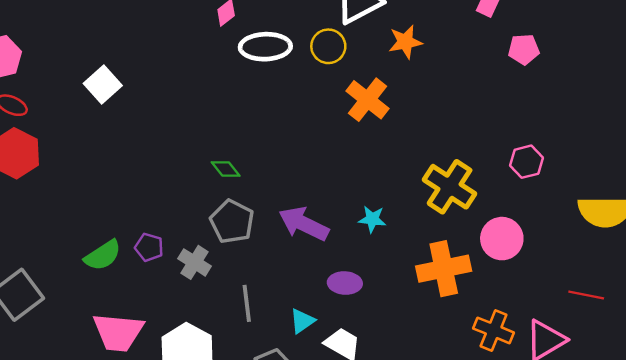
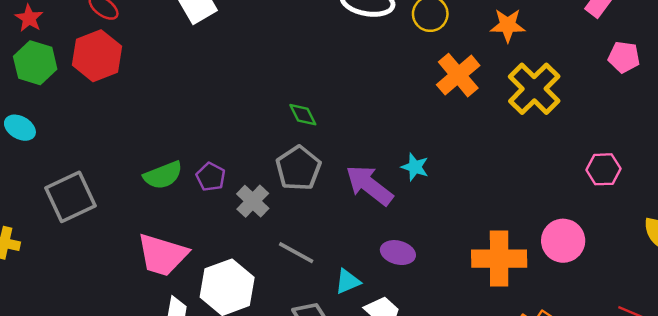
yellow cross: (450, 187) -> (534, 89), moved
cyan star: (372, 219) -> (415, 167), moved
gray line: (247, 303) -> (296, 253), turned -66

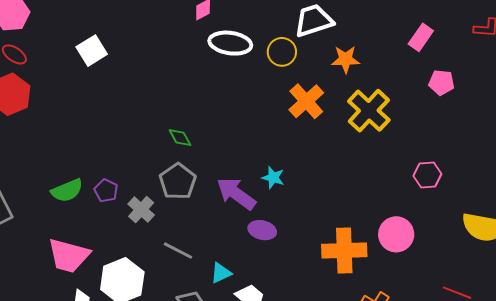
purple ellipse: (398, 253) -> (262, 230), moved

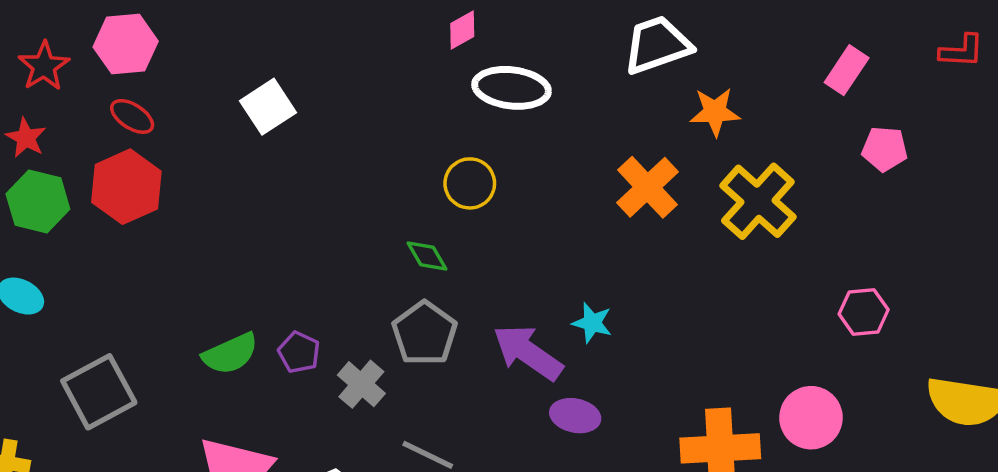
yellow circle: (282, 52) -> (470, 183), moved

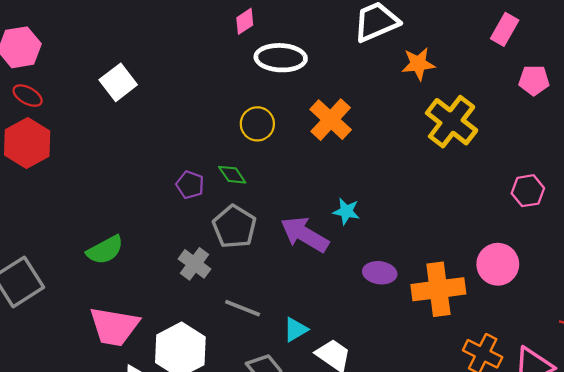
orange cross: (647, 187) -> (331, 120), moved
purple pentagon: (299, 352) -> (190, 185), moved
purple ellipse: (575, 416) -> (380, 273), moved

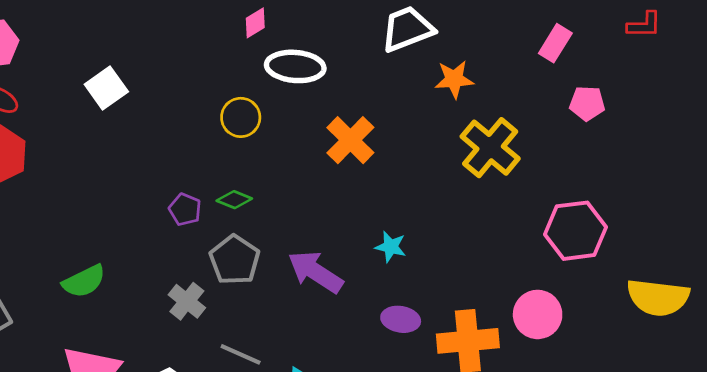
yellow circle: (257, 124) -> (241, 117), moved
green diamond: (232, 175) -> (234, 200), turned -36
pink hexagon: (528, 191) -> (575, 231), size x1.6
cyan star: (346, 211) -> (391, 247), moved

